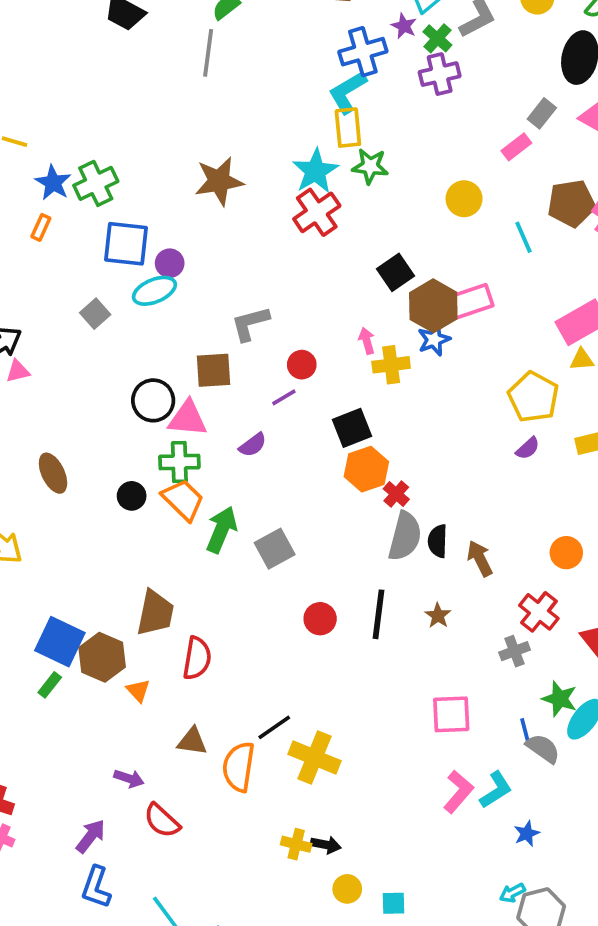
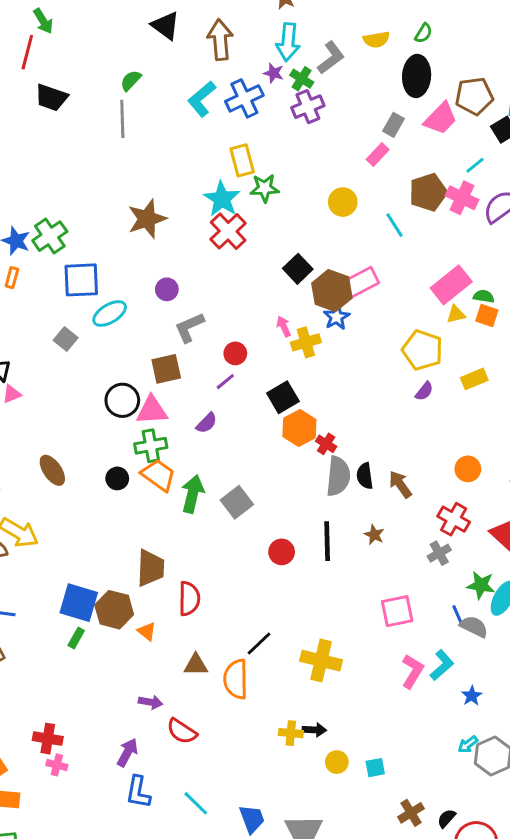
cyan L-shape: (348, 92) -> (202, 99), moved
purple circle: (170, 263) -> (167, 289), moved
yellow cross: (314, 757) -> (321, 661), moved

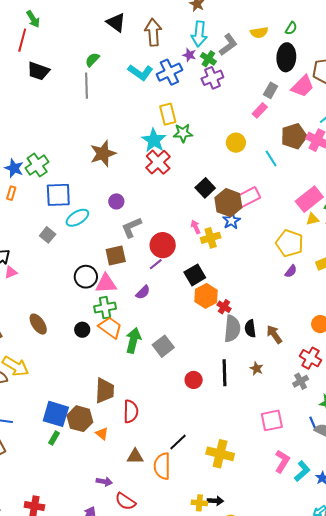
cyan L-shape: (202, 99) -> (140, 72), turned -105
red circle: (235, 353) -> (163, 245), size x1.6
cyan L-shape: (442, 665) -> (302, 471), moved

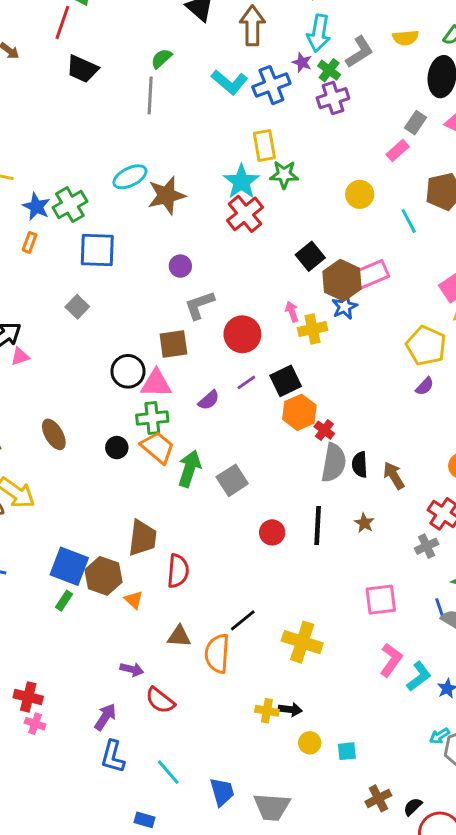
cyan ellipse: (77, 218) -> (130, 177), moved
purple line: (156, 264) -> (246, 382), moved

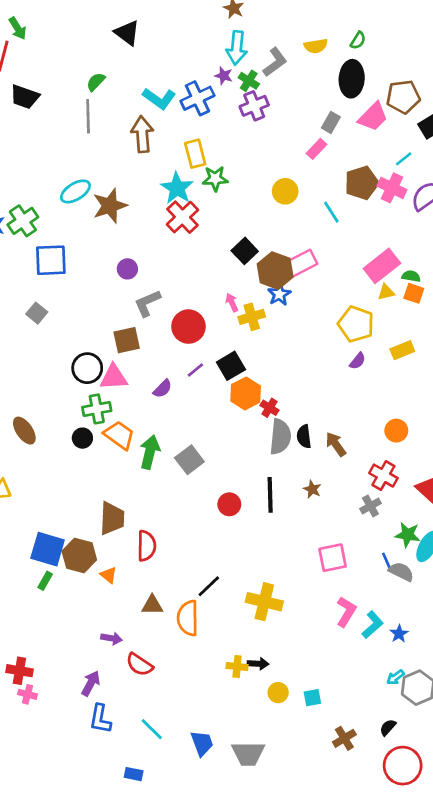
brown arrow: (252, 26) -> (142, 134), moved
green cross: (152, 418) -> (97, 409), moved
black semicircle: (413, 807) -> (388, 727), moved

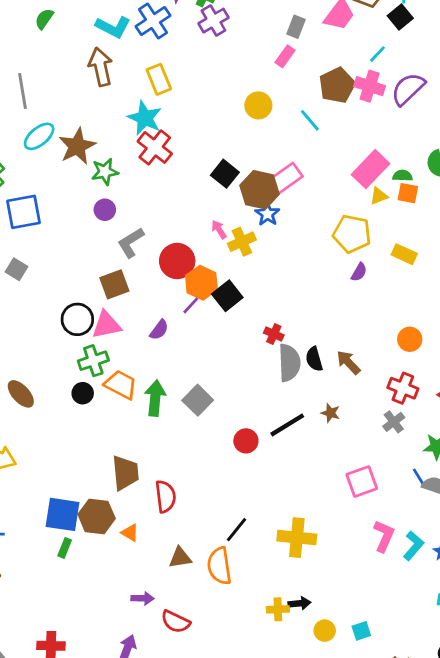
gray line: (88, 116) -> (23, 91), moved
green star: (215, 179) -> (105, 172), moved
yellow rectangle: (402, 350) -> (404, 254), turned 55
orange hexagon: (246, 393) -> (201, 283), moved
black line: (270, 495) -> (287, 425), turned 68

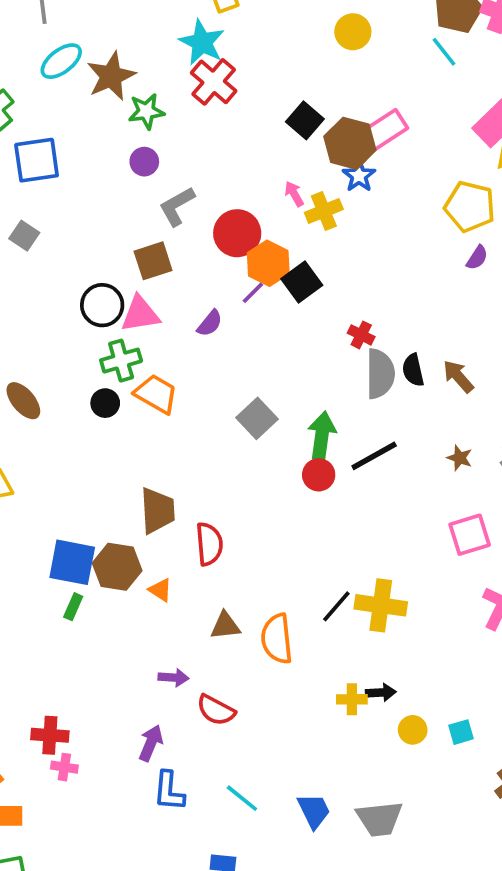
cyan line: (310, 120) -> (444, 52), moved
green arrow: (155, 398) -> (322, 436), moved
brown star: (331, 413) -> (460, 458), moved
black line: (237, 530) -> (336, 606), moved

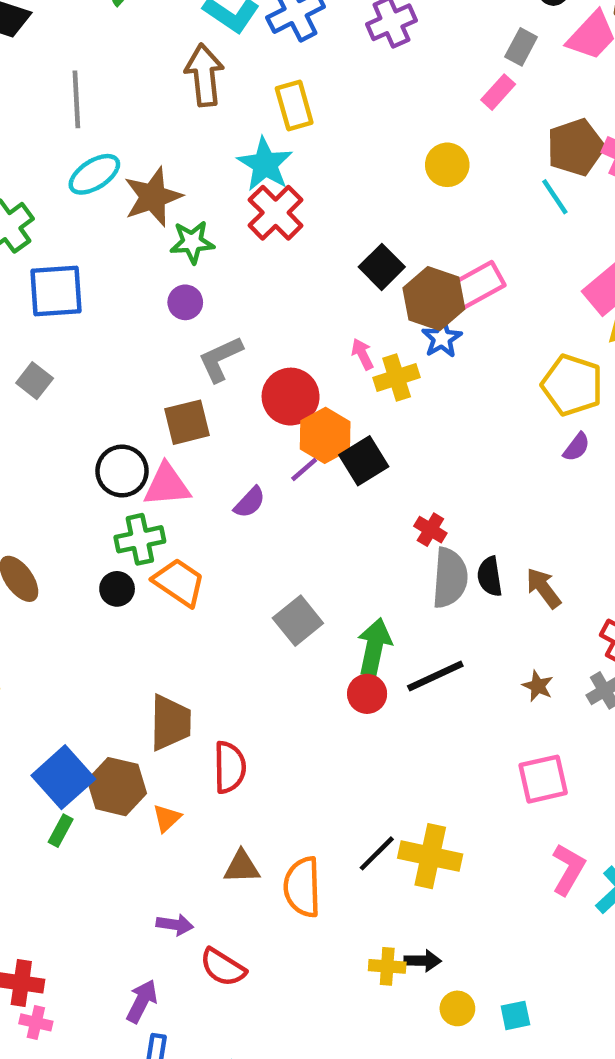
blue square: (72, 562) -> (63, 777), turned 33
orange triangle: (160, 590) -> (167, 818), turned 40

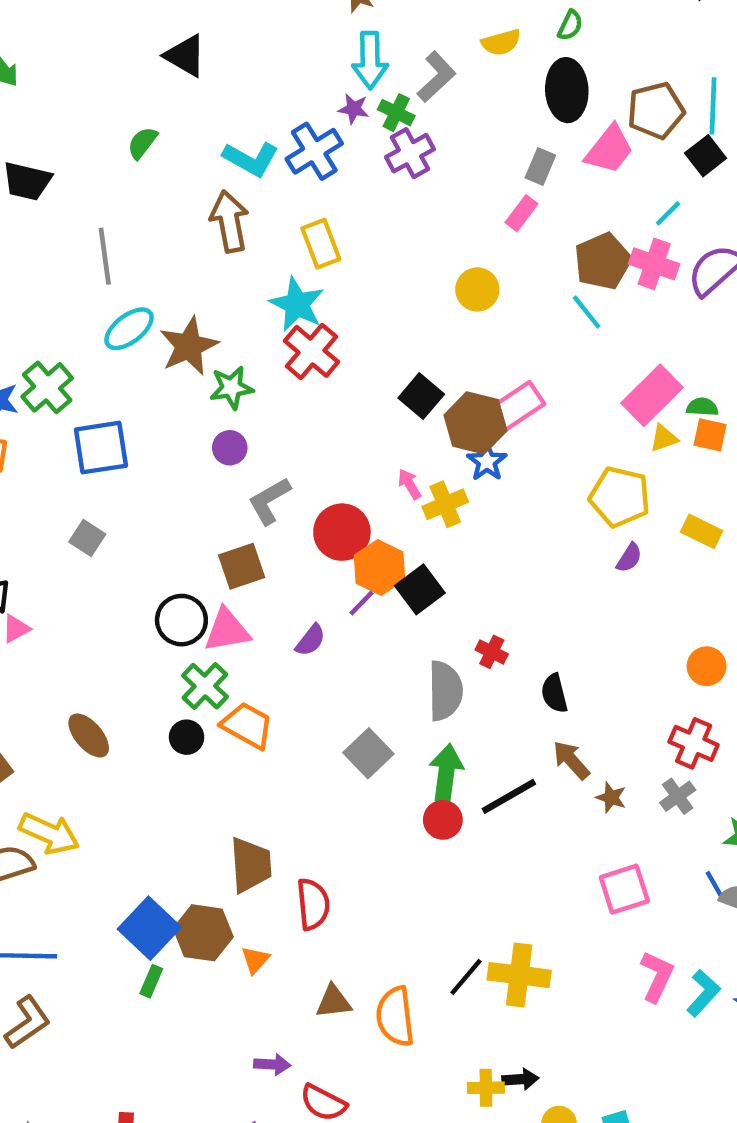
green cross: (140, 539) -> (205, 686), turned -30
gray semicircle: (450, 578) -> (445, 691), moved
brown arrow: (543, 588) -> (571, 760), moved

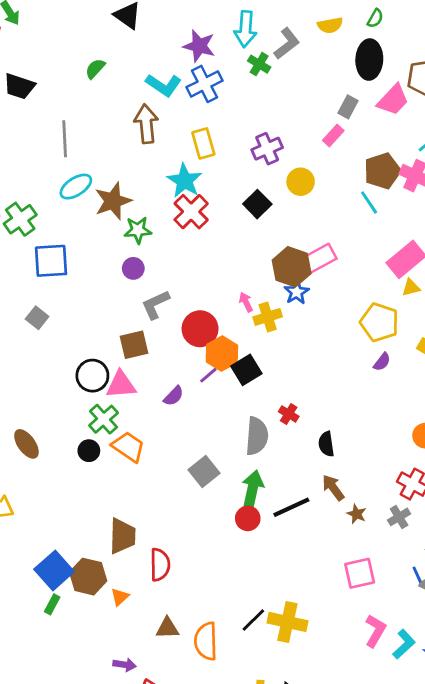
purple star: (354, 109) -> (199, 46), moved, size x1.6
purple cross: (410, 153) -> (267, 149), moved
black square: (421, 396) -> (257, 204), moved

